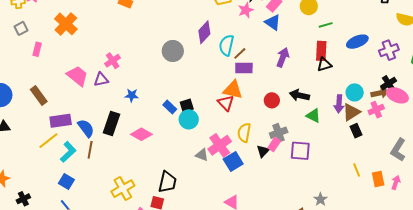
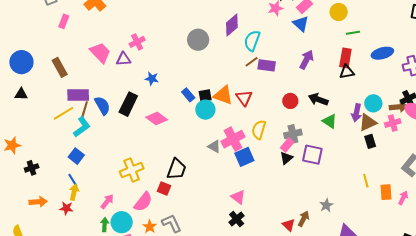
brown line: (240, 53) -> (252, 62), moved
orange triangle: (233, 90) -> (223, 95), moved
brown line: (90, 150) -> (84, 110), moved
black triangle: (263, 151) -> (286, 158), moved

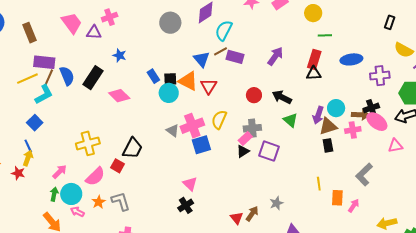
blue triangle: (301, 24) -> (202, 59), moved

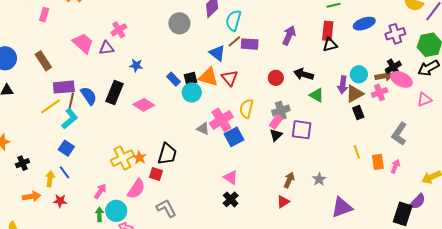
yellow arrow: (28, 158) -> (50, 179), moved
orange star: (99, 202) -> (139, 158), moved
brown arrow: (252, 214) -> (289, 180), moved
red triangle: (237, 218) -> (283, 202), turned 48

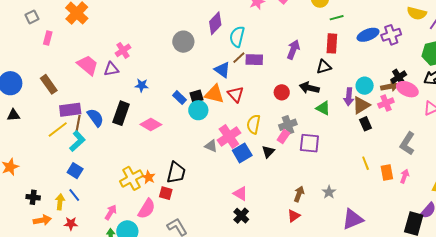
purple cross: (395, 34) -> (391, 35), moved
black triangle: (330, 45) -> (324, 67), moved
black triangle: (276, 135) -> (268, 152), moved
black cross: (22, 163) -> (33, 197), moved, turned 32

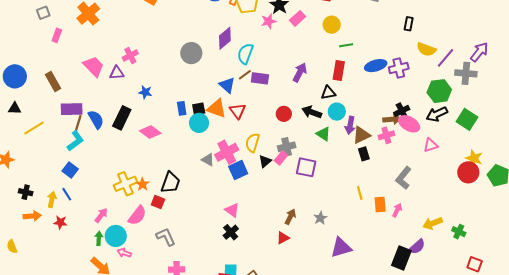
cyan circle: (365, 86) -> (337, 112), moved
blue rectangle: (180, 98) -> (182, 108), turned 32
yellow line: (58, 130) -> (34, 128), moved
black triangle: (268, 152) -> (265, 161), moved

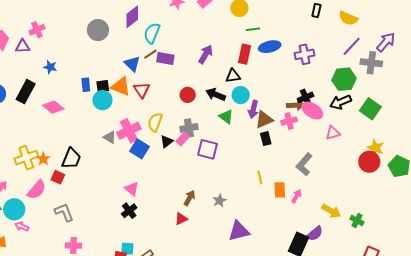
yellow semicircle: (426, 49) -> (348, 18), moved
blue ellipse: (376, 66) -> (270, 47), moved
blue square: (238, 170) -> (139, 149), turned -36
yellow arrow: (433, 223) -> (331, 211), turned -132

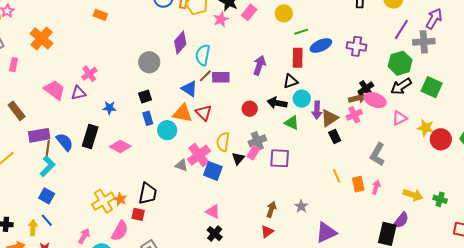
purple cross: (305, 54) -> (357, 46), turned 30
black square: (103, 86) -> (145, 97), moved
yellow star: (376, 148) -> (426, 128), moved

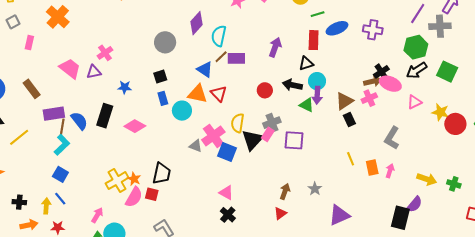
purple arrow: (317, 110) -> (317, 95), moved
black triangle: (238, 158) -> (252, 140), size x1.6
pink semicircle: (120, 231) -> (134, 197), moved

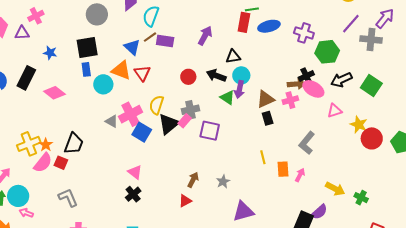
red rectangle: (314, 40) -> (244, 22), moved
green hexagon: (416, 47) -> (327, 52), moved
black square: (160, 77) -> (87, 47), size x1.6

